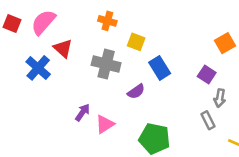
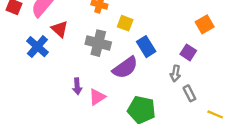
purple semicircle: (136, 91) -> (125, 68), size x1.6
gray arrow: (220, 98) -> (175, 73), moved
purple arrow: (83, 112) -> (77, 86), turned 140

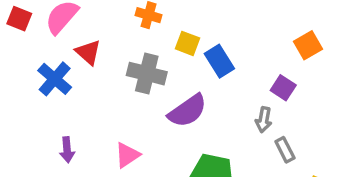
blue rectangle: (146, 47) -> (219, 61), moved
purple arrow: (77, 86) -> (67, 150), moved
pink triangle: (97, 97) -> (127, 155), moved

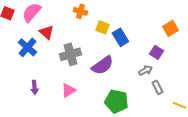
gray cross: (147, 74) -> (70, 54), moved, turned -30
gray arrow: (264, 120) -> (145, 70), turned -128

